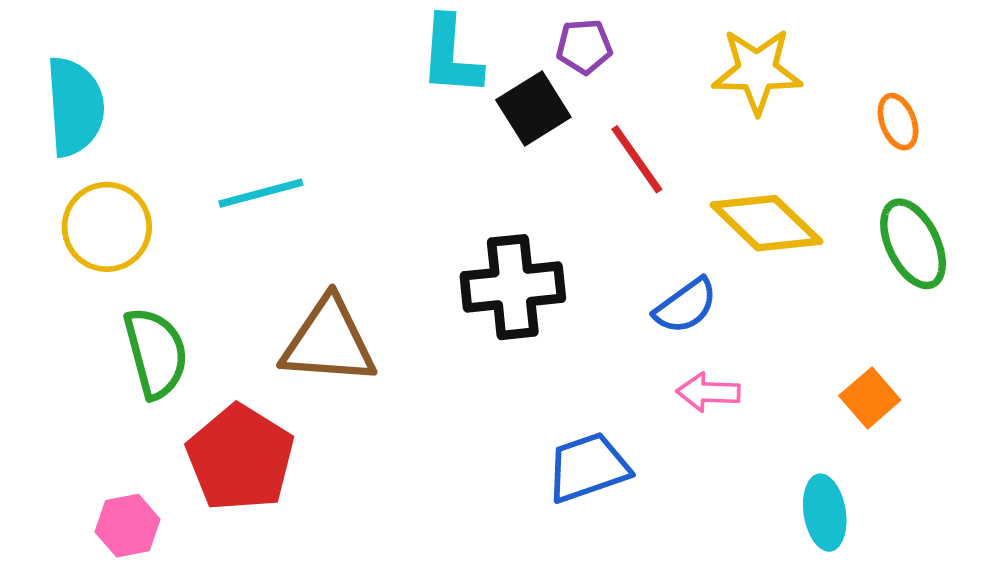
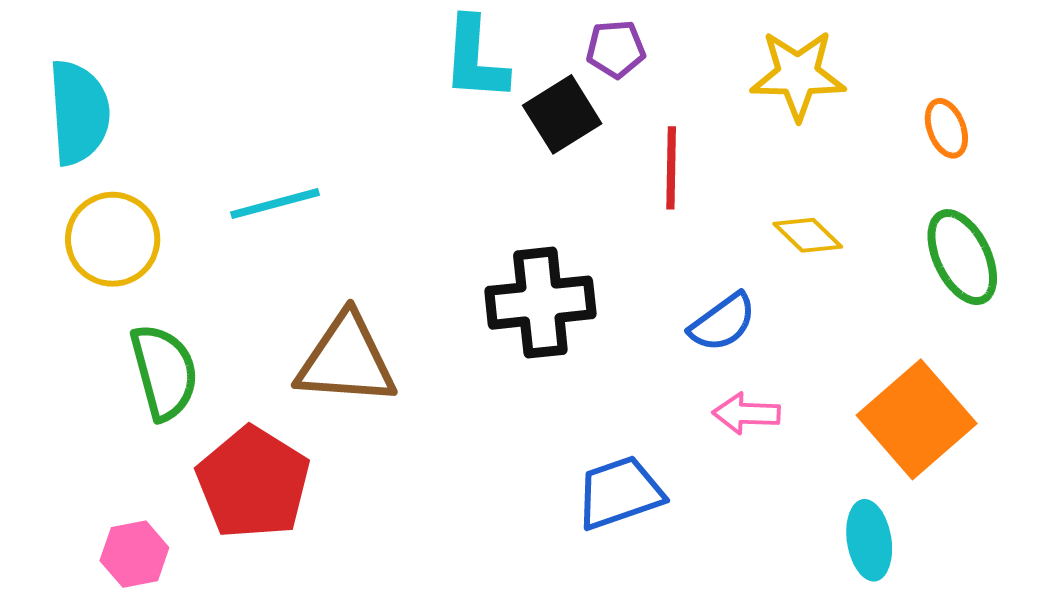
red line: (637, 159) -> (671, 168), turned 36
yellow diamond: (766, 223) -> (808, 235), size x0.6
orange square: (870, 398) -> (917, 419), size x1.8

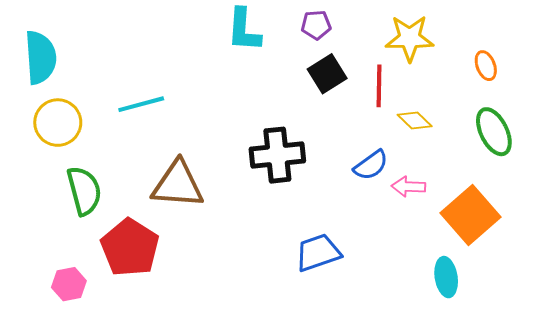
black square: (562, 114) -> (327, 74), moved
red line: (671, 168) -> (379, 86), moved
pink arrow: (746, 413) -> (409, 187), moved

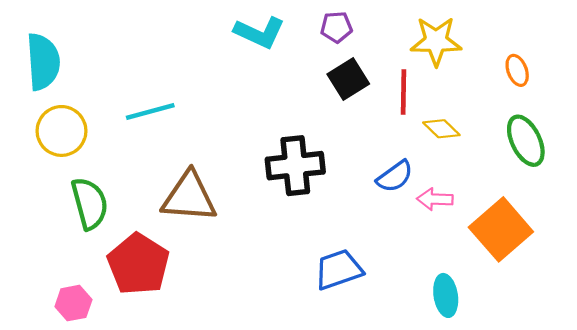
cyan L-shape: (244, 30) -> (260, 32), turned -69
cyan ellipse: (446, 277) -> (446, 295), moved

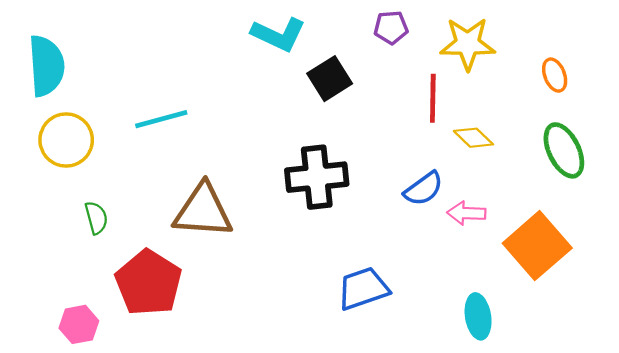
purple pentagon: (336, 27) -> (391, 27), moved
black square: (348, 79) -> (330, 79), moved
green semicircle: (90, 203) -> (96, 218), size x0.6

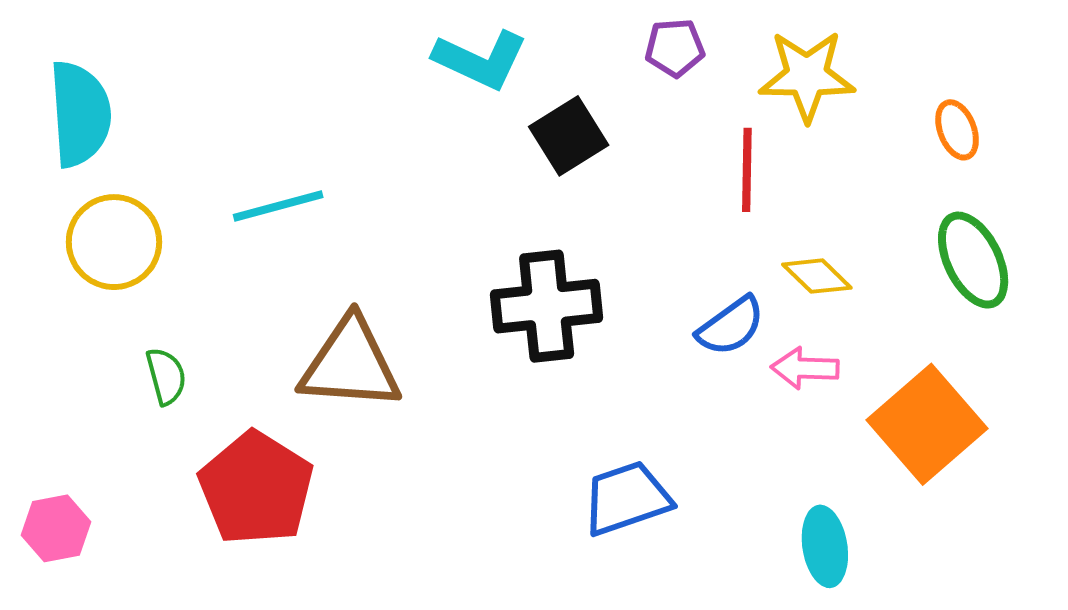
yellow diamond: (473, 138) -> (817, 276), moved
pink hexagon: (79, 324) -> (56, 528), moved

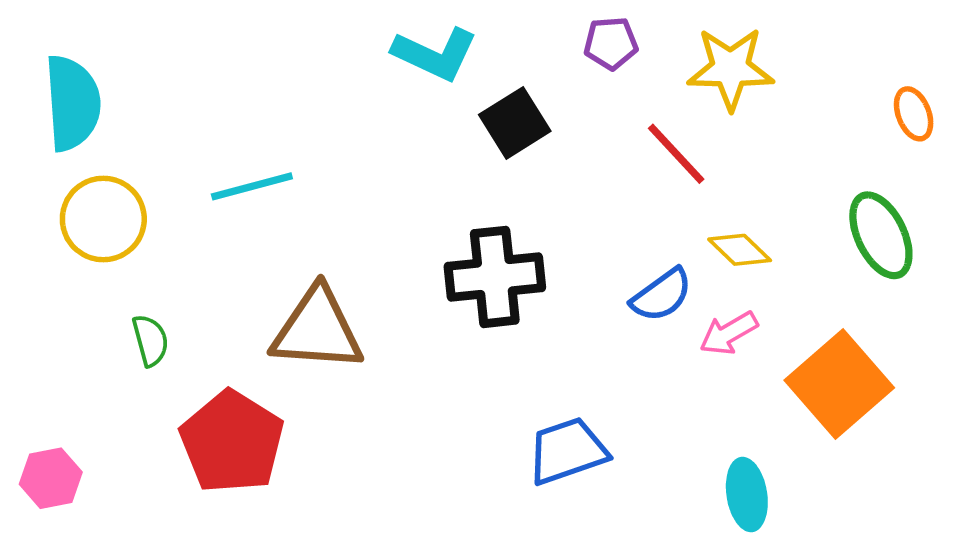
orange ellipse: (957, 130) -> (914, 114), moved
red line: (747, 170) -> (676, 154), turned -44
pink arrow: (805, 368) -> (729, 333), turned -32

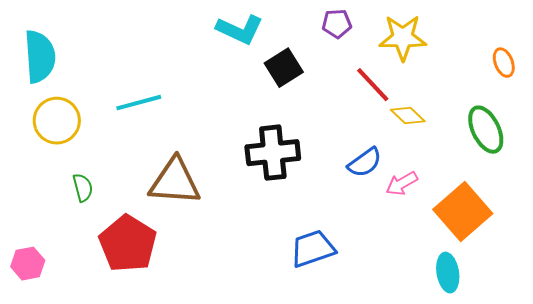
yellow diamond: (740, 250) -> (408, 116), moved
cyan ellipse: (747, 495) -> (448, 273), moved

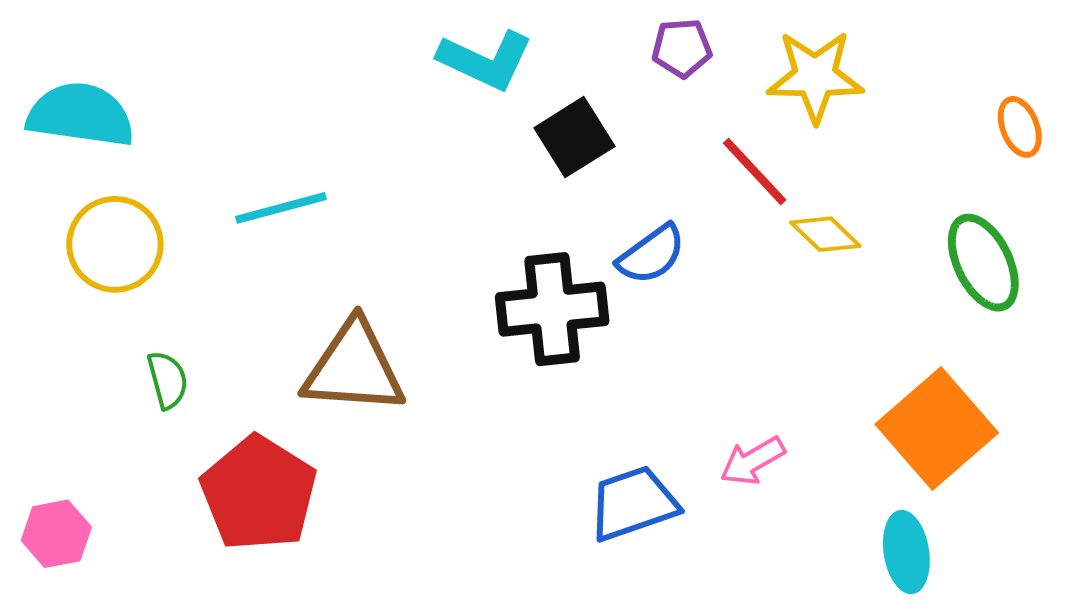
cyan semicircle: (40, 57) -> (81, 115), turned -78
blue semicircle: (365, 163) -> (651, 254), moved
pink arrow: (402, 184) -> (753, 461), moved

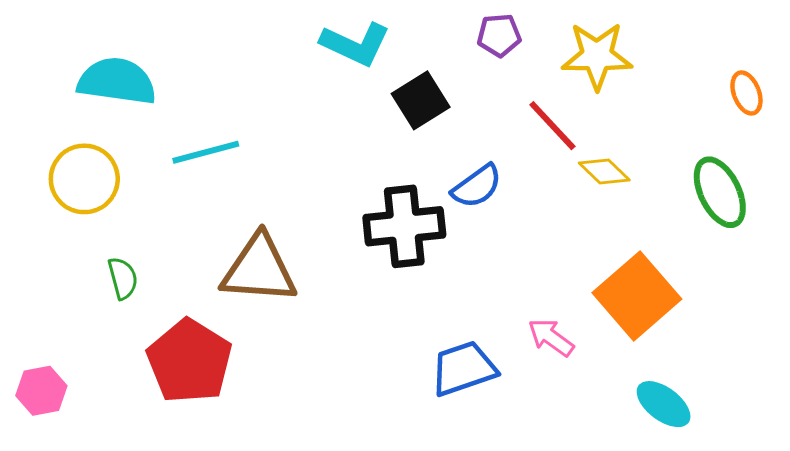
cyan semicircle: (81, 115) -> (117, 81), moved
orange square: (937, 429) -> (637, 296), moved
pink arrow: (753, 461) -> (551, 337), turned 66
cyan ellipse: (906, 552) -> (664, 404), turned -44

